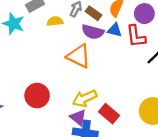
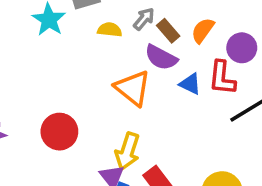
blue triangle: (115, 30) -> (190, 84), moved
yellow arrow: (85, 98) -> (127, 151), turned -60

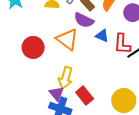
red L-shape: (222, 78) -> (122, 44), moved
red circle: (59, 132) -> (33, 47), moved

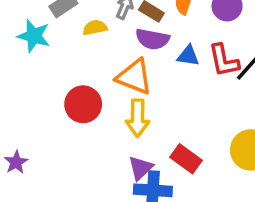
yellow arrow: (65, 78) -> (138, 118), moved
purple triangle: (57, 94) -> (141, 168), turned 42

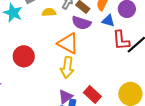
blue triangle: (188, 56) -> (108, 21), moved
red circle: (83, 104) -> (24, 56), moved

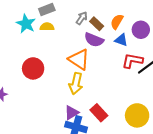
yellow semicircle: (49, 12) -> (47, 27), moved
red L-shape: (121, 40) -> (132, 61), turned 100

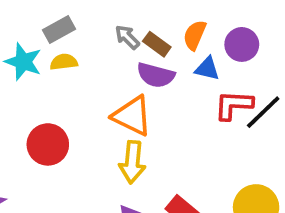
gray arrow: (82, 18) -> (127, 37), turned -72

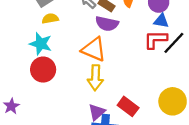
cyan star: (23, 62) -> (41, 44), moved
blue triangle: (207, 69) -> (161, 21), moved

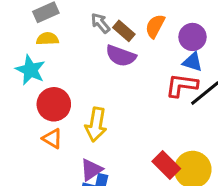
orange triangle: (94, 49) -> (52, 139), moved, size x0.6
red circle: (43, 70) -> (54, 104), moved
red rectangle: (128, 106) -> (166, 165), moved

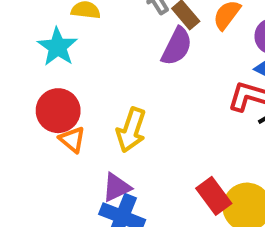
purple semicircle: (121, 56) -> (177, 46), turned -92
red circle: (54, 104) -> (58, 111), moved

